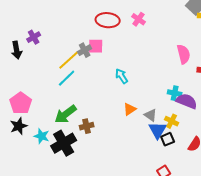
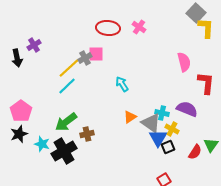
cyan cross: (175, 93) -> (162, 113), moved
gray triangle: (151, 115) -> (151, 123), size x1.5

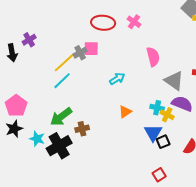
pink semicircle: (184, 62) -> (153, 57), moved
cyan arrow: (122, 84) -> (117, 79), turned 91
gray triangle: (151, 123) -> (174, 81), moved
yellow cross: (172, 129) -> (167, 115), moved

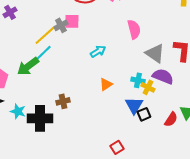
green arrow: (61, 117) -> (28, 66), moved
black cross: (59, 146) -> (40, 118), turned 30
red square: (159, 175) -> (117, 147), moved

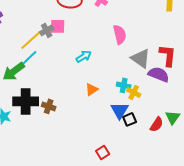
purple semicircle: (163, 76) -> (159, 74), moved
brown cross: (63, 101) -> (49, 106), turned 32
black cross: (40, 118) -> (26, 101), moved

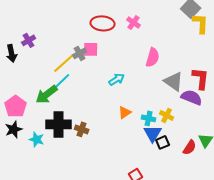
pink semicircle: (120, 34) -> (153, 57), turned 30
cyan cross: (124, 85) -> (149, 118), moved

